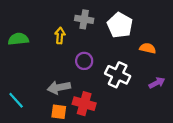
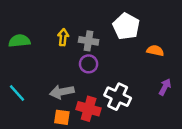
gray cross: (84, 19) -> (89, 41), moved
white cross: (118, 75) -> (118, 97), moved
purple arrow: (157, 83) -> (165, 87), turned -35
cyan line: (16, 100) -> (17, 93), moved

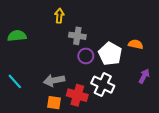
white pentagon: (126, 26) -> (110, 54), moved
yellow arrow: (63, 37) -> (59, 16), moved
purple circle: (89, 64) -> (86, 56), moved

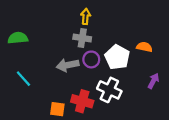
yellow arrow: (59, 16) -> (86, 16), moved
gray arrow: (54, 80) -> (68, 65), moved
cyan line: (15, 81) -> (23, 79), moved

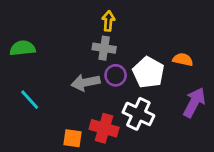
purple arrow: (153, 81) -> (194, 102), size x1.5

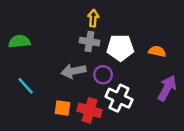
white pentagon: (148, 72) -> (120, 48), moved, turned -30
purple circle: (116, 75) -> (103, 75), moved
orange square: (73, 138) -> (62, 108), moved

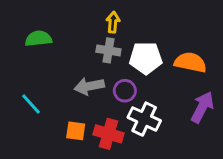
green semicircle: (19, 42) -> (38, 39), moved
orange semicircle: (157, 51) -> (190, 62), size x1.5

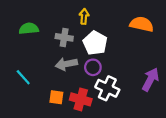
gray cross: (108, 50) -> (64, 37), moved
white pentagon: (146, 58) -> (95, 43), moved, turned 30
orange semicircle: (190, 62) -> (142, 24), moved

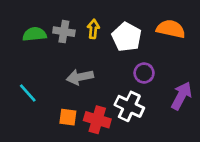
yellow arrow: (84, 16) -> (93, 29), moved
gray cross: (64, 37) -> (64, 32), moved
white pentagon: (95, 43) -> (127, 37), moved
purple circle: (93, 67) -> (144, 73), moved

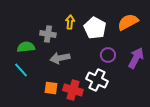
orange semicircle: (171, 29) -> (128, 22), turned -40
gray cross: (64, 32) -> (48, 34), moved
green semicircle: (34, 34) -> (26, 47), moved
purple arrow: (181, 96) -> (136, 58), moved

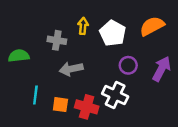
green semicircle: (26, 47) -> (19, 56), moved
cyan line: (21, 70) -> (35, 95), moved, turned 49

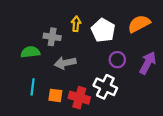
green semicircle: (19, 56) -> (30, 52), moved

